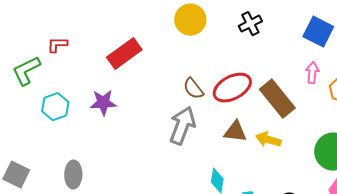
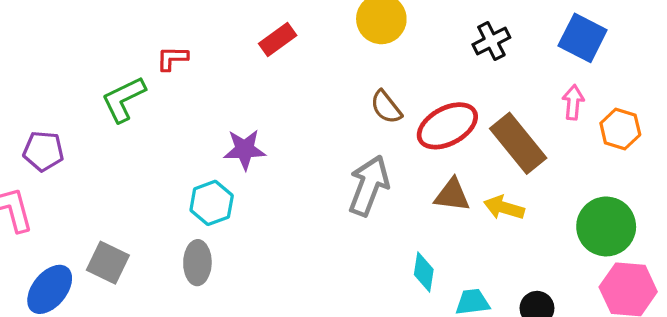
black cross: (250, 24) -> (491, 41), moved
red rectangle: (124, 54) -> (278, 39), moved, size x0.7
brown semicircle: (193, 89) -> (386, 107), moved
cyan hexagon: (55, 107) -> (212, 203), moved

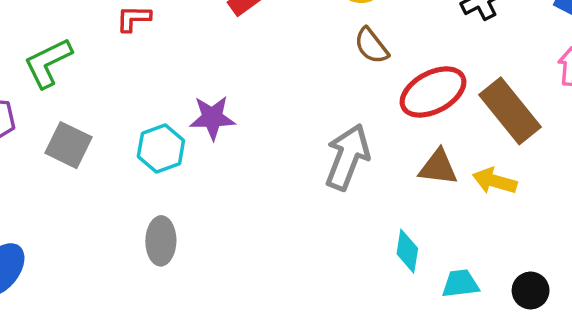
green L-shape: (124, 99) -> (48, 63), moved
brown semicircle: (386, 107) -> (371, 46), moved
cyan hexagon: (212, 203) -> (161, 148), moved
gray square: (108, 263) -> (68, 145), moved

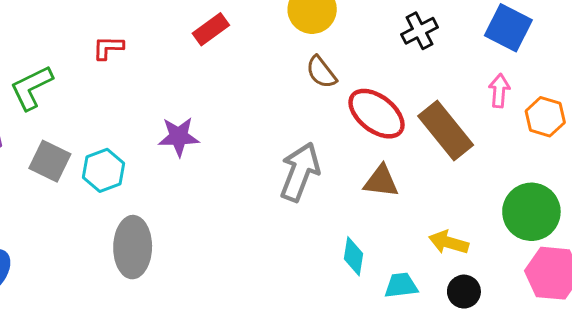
red ellipse: (433, 92) -> (377, 114), turned 66
cyan hexagon: (161, 148) -> (103, 170), moved
yellow arrow: (495, 181) -> (449, 242), moved
gray ellipse: (161, 241) -> (133, 247), size x1.4

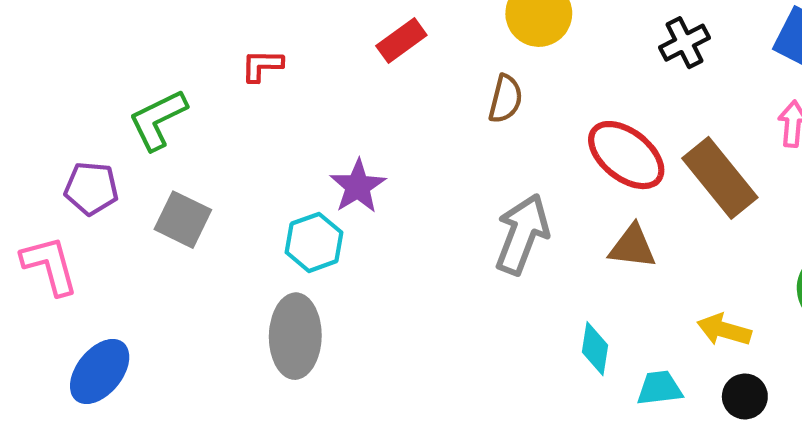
brown semicircle: (321, 72) -> (505, 99), moved, turned -128
purple star: (179, 137) -> (358, 186), turned -30
cyan hexagon: (103, 170) -> (314, 242), moved

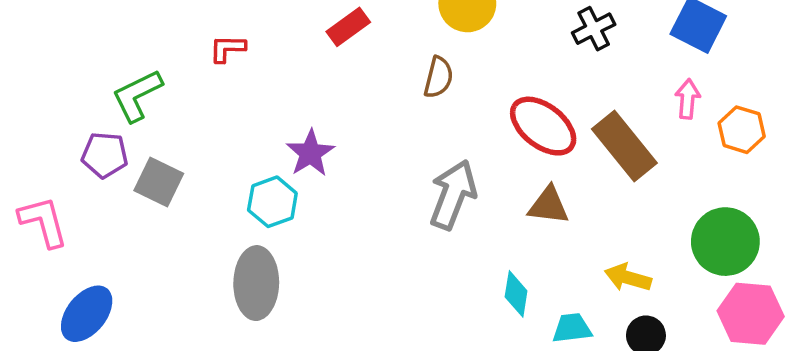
purple pentagon: (91, 188) -> (105, 155), moved

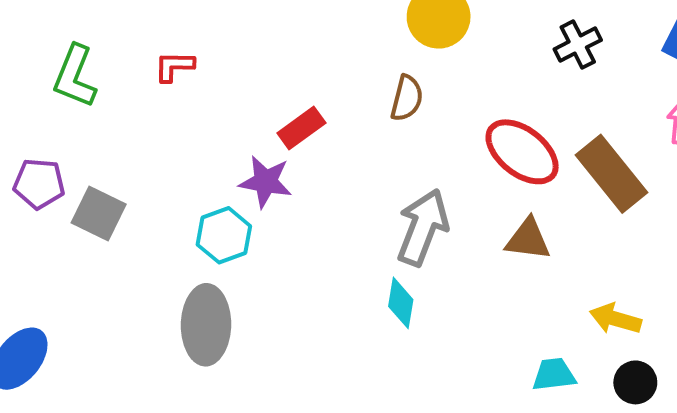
red rectangle: (348, 27) -> (301, 128), moved
green L-shape: (137, 95) -> (75, 76), moved, turned -42
purple star: (310, 153) -> (266, 182), turned -30
cyan diamond: (516, 294) -> (401, 303), moved

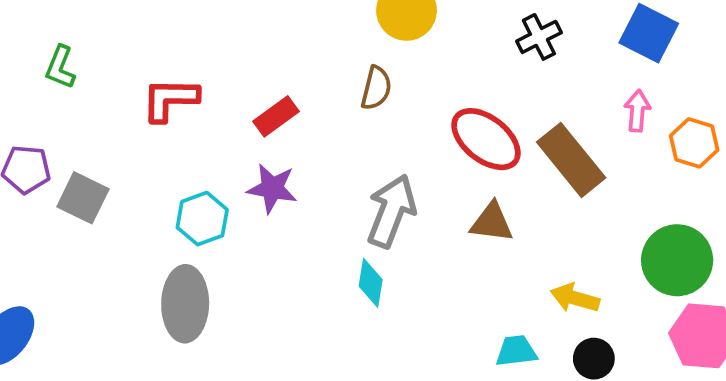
red L-shape: (174, 66) -> (170, 99), moved, size x1.5
green L-shape: (75, 76) -> (60, 67), size x0.7
purple star: (266, 182) -> (272, 188), moved

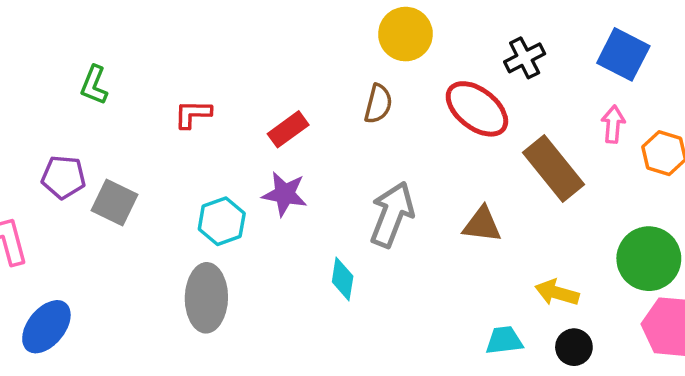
red L-shape: (170, 99) -> (193, 114), size x0.7
red ellipse: (486, 139) -> (477, 109), moved
cyan diamond: (371, 283) -> (343, 279), moved

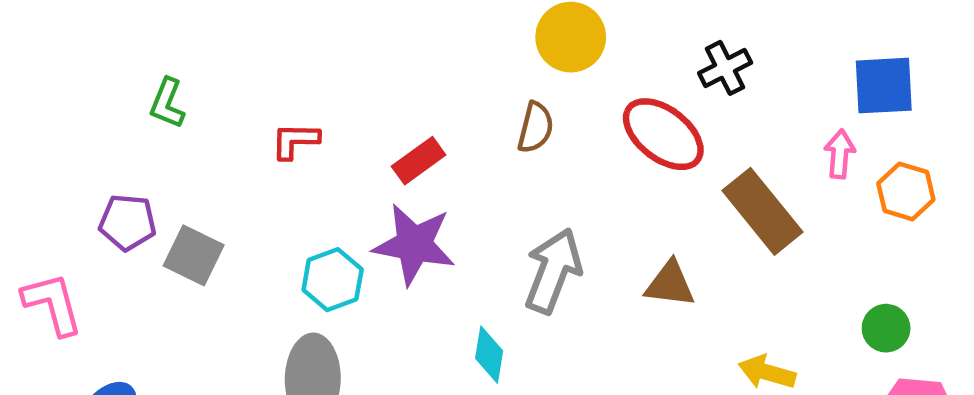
blue square: (623, 54) -> (884, 86), moved, turned -30
purple star: (285, 194) -> (414, 244), size x1.4
green circle: (649, 259) -> (886, 328), size x0.6

